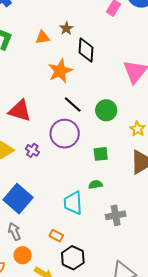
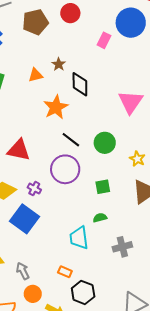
blue square: (18, 199) -> (25, 219), moved

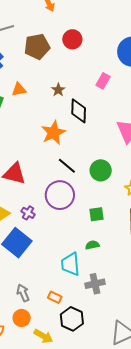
pink rectangle: (104, 40) -> (103, 81), moved
orange triangle: (36, 75) -> (19, 89), moved
gray cross: (122, 247) -> (95, 284), moved
gray arrow: (23, 271) -> (23, 293), moved

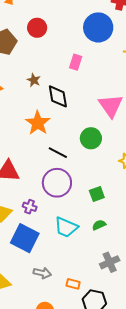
green circle: (101, 170) -> (91, 138), moved
cyan trapezoid: (70, 264) -> (66, 227), moved, turned -50
gray arrow: (23, 293) -> (42, 273), moved, turned 138

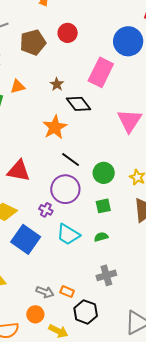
pink rectangle: (76, 62) -> (101, 72), size x1.8
black diamond: (58, 96) -> (79, 104), turned -35
green circle: (91, 138) -> (104, 173), moved
purple cross: (30, 207) -> (46, 210), moved
gray arrow: (42, 273) -> (45, 292), moved

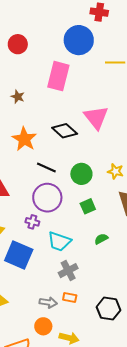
black diamond: (79, 104) -> (65, 131), moved
green semicircle: (101, 237) -> (101, 239), moved
gray cross: (106, 275) -> (68, 271), moved
black hexagon: (86, 312) -> (109, 309), moved

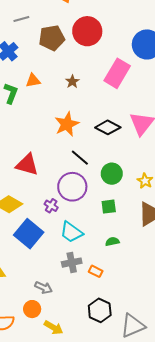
red circle: (18, 44) -> (87, 31), size x1.5
black diamond: (65, 131) -> (108, 127), turned -30
orange rectangle: (70, 298) -> (96, 271), moved

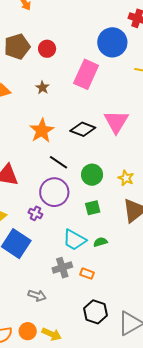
red circle: (87, 31) -> (47, 49), moved, size x0.6
cyan trapezoid: (71, 232) -> (74, 240), moved
orange circle: (32, 309) -> (28, 331), moved

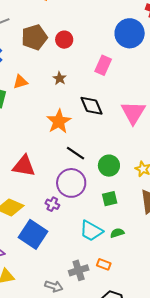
pink rectangle: (86, 74) -> (103, 65), size x0.7
black diamond: (83, 129) -> (91, 106), moved, turned 45
gray cross: (62, 268) -> (79, 270), moved

